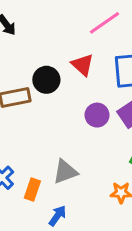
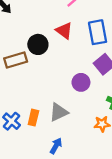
purple circle: (97, 115) -> (81, 82), moved
orange rectangle: (32, 190) -> (33, 118), moved

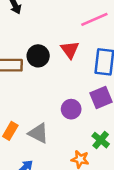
gray triangle: (59, 112) -> (38, 133), turned 36

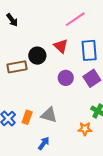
purple circle: (71, 109) -> (66, 78), moved

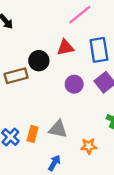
red triangle: (61, 46) -> (65, 47), turned -49
orange star: (85, 129) -> (89, 146), moved

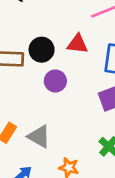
purple circle: (74, 84) -> (55, 81), moved

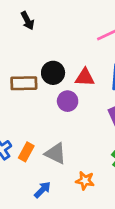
red triangle: (77, 44) -> (85, 77), moved

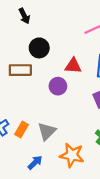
black circle: (53, 73) -> (39, 48), moved
gray triangle: (56, 154) -> (47, 131), turned 48
orange star: (85, 181) -> (72, 155), size x1.5

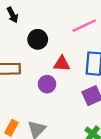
black circle: (39, 48) -> (38, 39), moved

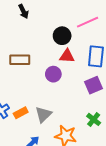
black circle: (38, 39) -> (62, 36), moved
orange rectangle: (11, 128) -> (21, 113), turned 32

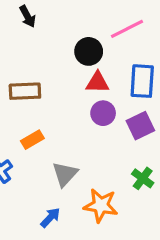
purple circle: (53, 74) -> (103, 113), moved
orange rectangle: (21, 113) -> (32, 140), moved

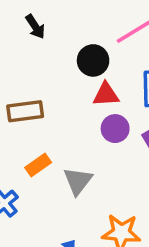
black arrow: (28, 16) -> (35, 27), moved
gray triangle: (65, 174) -> (78, 181), moved

